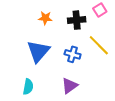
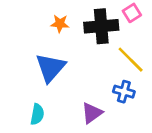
black cross: (77, 20) -> (101, 26), size x1.4
blue cross: (73, 54) -> (124, 92), moved

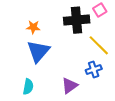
orange star: (60, 24) -> (33, 27), moved
blue cross: (124, 92) -> (94, 69), turned -35

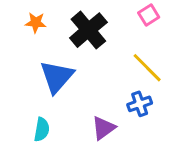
black cross: (77, 20) -> (88, 30), moved, turned -35
orange star: (33, 27) -> (36, 23), moved

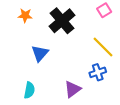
blue triangle: (57, 77) -> (40, 53), size x0.7

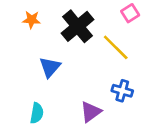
yellow line: (103, 47) -> (116, 47), moved
blue cross: (98, 72) -> (122, 91), turned 35

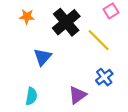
blue cross: (122, 91) -> (104, 77), turned 36

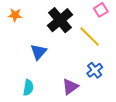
orange star: (27, 17) -> (15, 15), moved

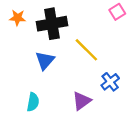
black cross: (60, 20) -> (52, 24), moved, turned 30
yellow line: (90, 37) -> (86, 50), moved

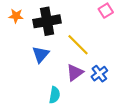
purple triangle: (82, 101) -> (75, 73), moved
cyan semicircle: (33, 102) -> (54, 95), moved

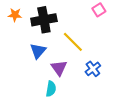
purple triangle: (75, 73) -> (59, 68), moved, turned -30

